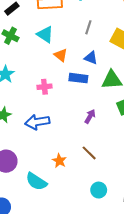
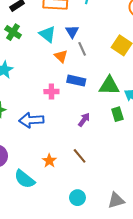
gray line: (88, 27) -> (82, 49), moved, turned -48
blue triangle: (91, 58) -> (72, 32), moved, turned 32
pink cross: (44, 87) -> (51, 92), moved
cyan circle: (99, 190) -> (77, 198), moved

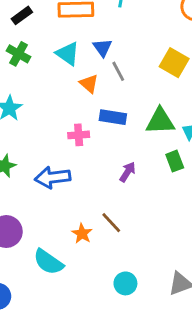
brown line: (80, 156) -> (111, 223), moved

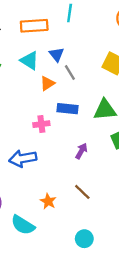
orange triangle: (89, 84) -> (47, 83), turned 49
brown line: (111, 223) -> (82, 192), moved

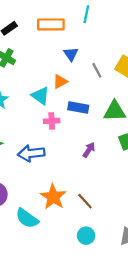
cyan triangle: (29, 61) -> (40, 96), moved
gray line: (70, 72) -> (97, 70), moved
brown line: (82, 192) -> (85, 201), moved
orange star: (48, 201) -> (53, 197), size x1.6

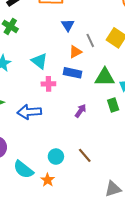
orange triangle: (60, 82) -> (75, 52), moved
orange star: (53, 197) -> (48, 180), moved, size x0.6
brown line: (85, 201) -> (85, 155), moved
cyan circle: (86, 236) -> (56, 157), moved

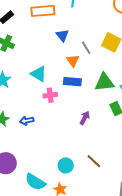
orange triangle: (75, 52) -> (73, 61), turned -32
blue arrow: (29, 112) -> (27, 121), moved, size x0.6

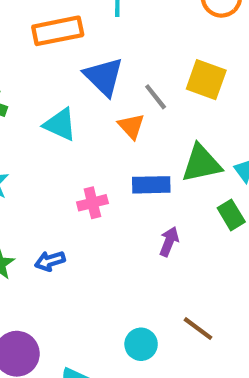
blue triangle: (62, 35) -> (104, 77), size x1.5
cyan triangle: (39, 74) -> (60, 124), moved
blue rectangle: (72, 82) -> (151, 185), moved

